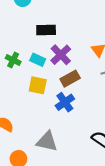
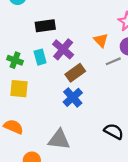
cyan rectangle: (38, 60) -> (40, 57), turned 56
yellow square: (38, 85) -> (19, 89), moved

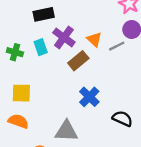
orange triangle: (101, 40) -> (94, 39), moved
yellow square: (19, 89) -> (21, 93), moved
blue cross: (73, 97) -> (89, 97), moved

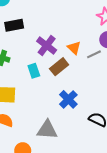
black rectangle: (44, 14) -> (14, 25), moved
cyan rectangle: (41, 47) -> (34, 71), moved

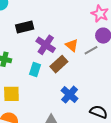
black rectangle: (14, 25) -> (25, 27), moved
cyan rectangle: (34, 71) -> (35, 69), turned 40

